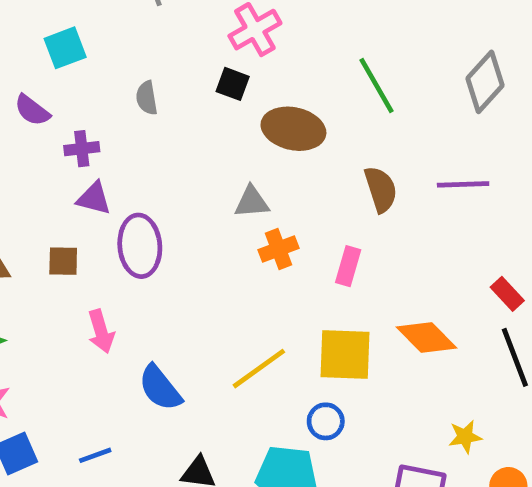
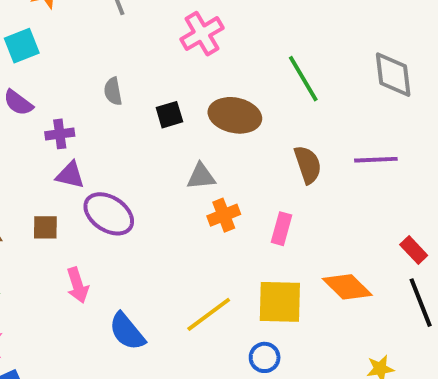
cyan square: (65, 48) -> (22, 46), moved
gray diamond: (485, 82) -> (393, 75), turned -48
black square: (233, 84) -> (169, 115), moved, turned -36
purple ellipse: (140, 246) -> (109, 214), turned -51

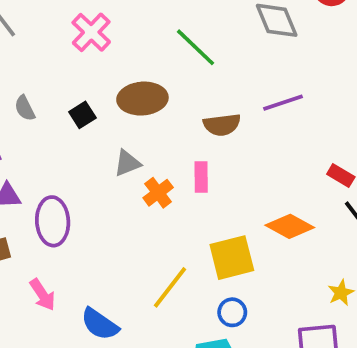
brown semicircle: (308, 165) -> (222, 125), turned 117
purple ellipse: (109, 214) -> (53, 221), turned 69
pink rectangle: (281, 229) -> (201, 177), moved

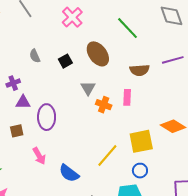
brown ellipse: (142, 99) -> (98, 54), turned 55
gray triangle: (127, 163) -> (88, 88), turned -42
orange cross: (158, 193) -> (104, 105), turned -35

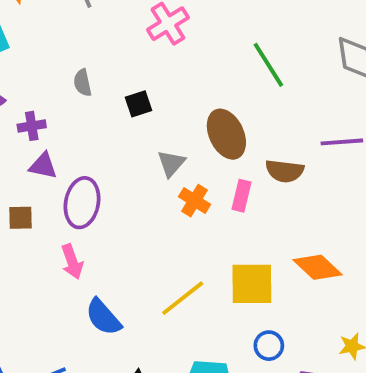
brown ellipse: (98, 54) -> (226, 134), moved
brown semicircle: (140, 70) -> (285, 171), moved
pink arrow: (39, 156) -> (72, 262), moved
blue circle: (140, 171) -> (269, 346), moved

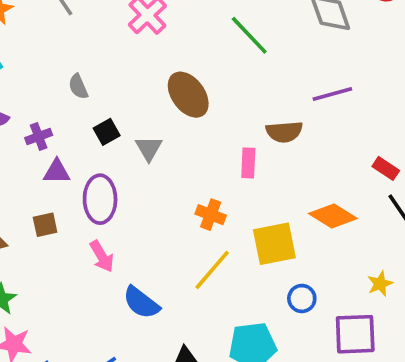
black square: (139, 104) -> (107, 132), moved
brown ellipse: (226, 134) -> (188, 95), moved
gray triangle: (171, 163) -> (149, 148), moved
orange cross: (195, 201) -> (211, 215), moved

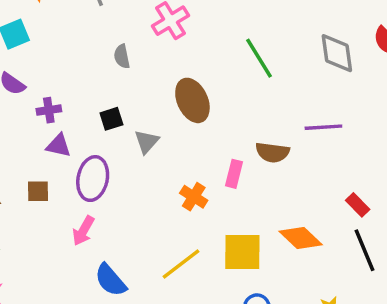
gray semicircle: (78, 87) -> (122, 56), moved
orange cross: (211, 215) -> (194, 197), moved
pink arrow: (102, 256) -> (83, 231), turned 48

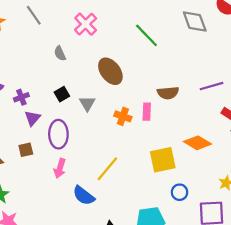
purple line: (323, 127) -> (211, 86), moved
purple triangle: (59, 146) -> (32, 118), turned -49
orange cross: (194, 197) -> (123, 116), moved
yellow line: (181, 264) -> (107, 169), moved

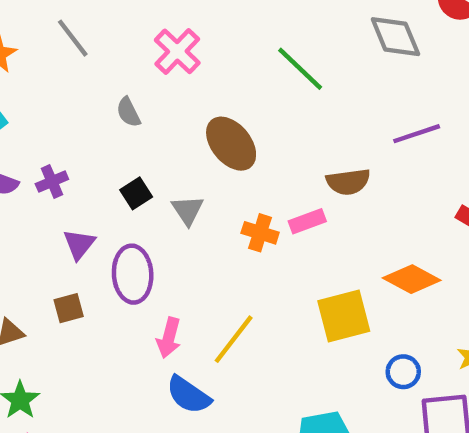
purple line: (211, 86) -> (417, 134), moved
purple cross: (21, 97) -> (52, 182), moved
pink rectangle: (147, 112) -> (307, 221), turned 70
pink arrow: (60, 168) -> (169, 338), moved
blue circle: (179, 192) -> (403, 372), moved

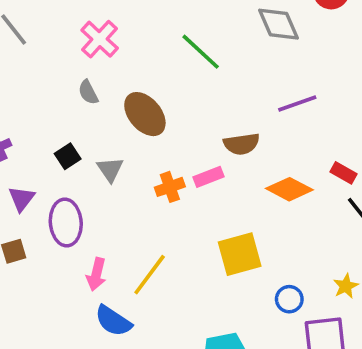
gray semicircle: (128, 112) -> (88, 92), moved
orange cross: (260, 233) -> (170, 187), turned -36
orange diamond: (412, 279) -> (289, 189), moved

